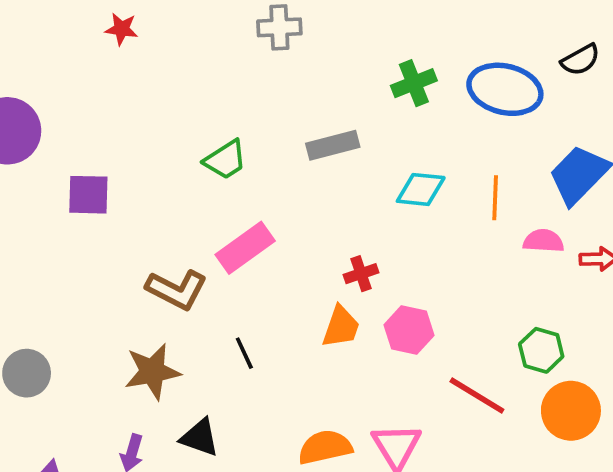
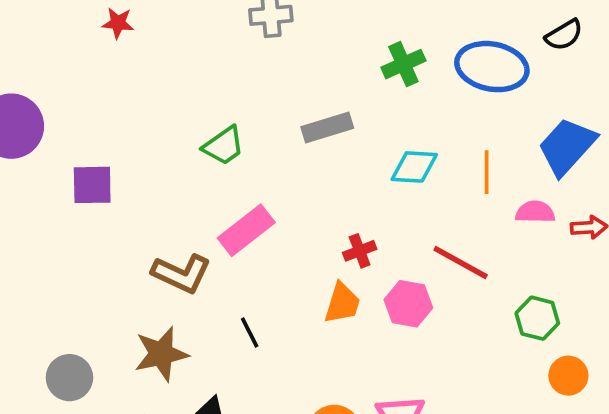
gray circle: (27, 373) -> (69, 378), moved
red line: (477, 395) -> (461, 262), moved
orange circle: (571, 411) -> (568, 376), size x0.7

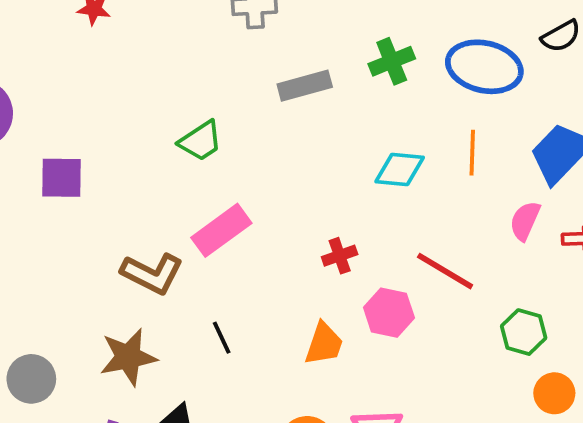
gray rectangle: (327, 128) -> (305, 86), moved
orange line: (487, 172) -> (472, 153), moved
pink semicircle: (535, 212) -> (525, 221), turned -69
orange trapezoid: (342, 303) -> (324, 344), moved

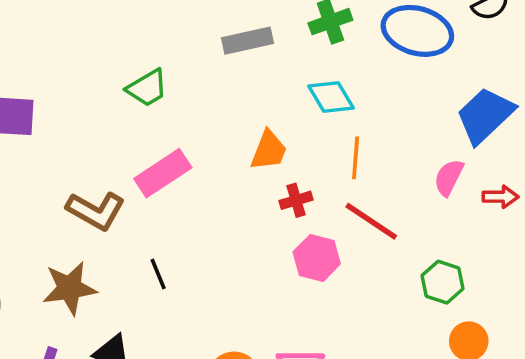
orange line: (472, 153) -> (356, 158), moved
cyan diamond: (400, 169) -> (331, 97), moved, turned 51
red cross: (340, 256) -> (296, 200), moved
orange trapezoid: (324, 344) -> (269, 150), moved

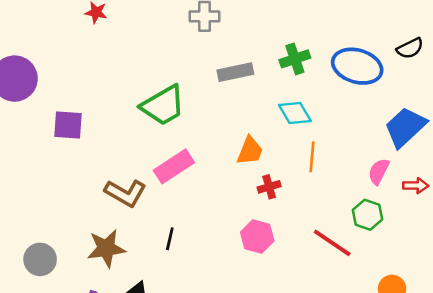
green trapezoid: (147, 88) -> (163, 105), size x1.5
red line: (371, 221) -> (332, 243), moved
pink hexagon: (317, 258) -> (257, 237), moved
black line: (158, 274) -> (170, 239), turned 35
green hexagon: (443, 282) -> (368, 215), moved

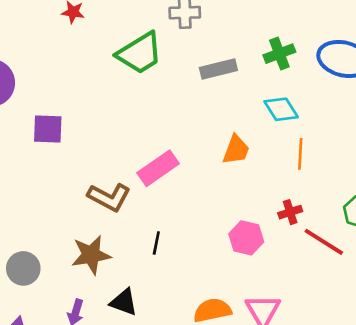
green trapezoid: (163, 105) -> (140, 53), moved
red cross: (269, 187) -> (290, 212), moved

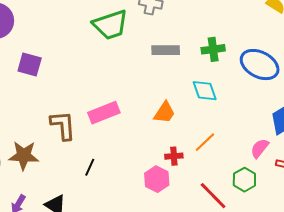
orange line: (300, 154) -> (205, 142), moved, turned 30
brown L-shape: (109, 197) -> (63, 125), turned -136
red cross: (290, 212) -> (174, 156), moved
brown star: (91, 255) -> (24, 156), moved

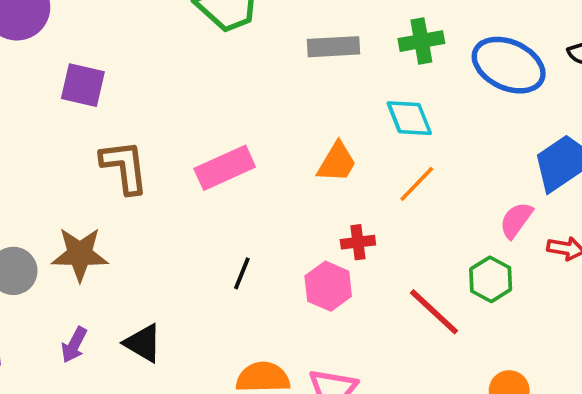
brown L-shape: (63, 125) -> (124, 167), moved
orange line: (205, 142) -> (417, 184), moved
black line: (90, 167) -> (242, 273), moved

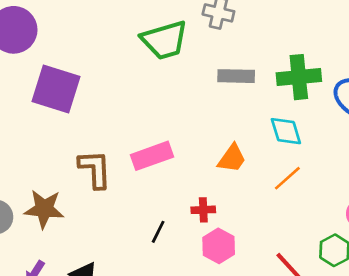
green cross: (421, 41) -> (299, 77), size x1.4
purple square: (83, 85) -> (56, 89), size x1.5
brown L-shape: (124, 167) -> (95, 169), moved
red cross: (358, 242) -> (203, 210), moved

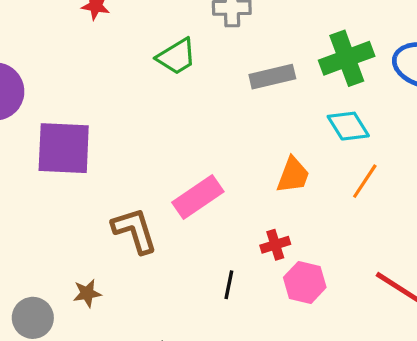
green trapezoid: (164, 40) -> (177, 57), size x0.7
brown star: (44, 209) -> (87, 293), size x0.6

